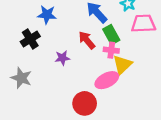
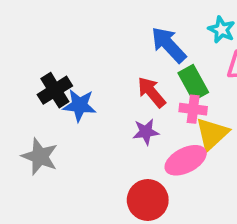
blue star: (47, 15) -> (80, 105), moved
purple star: (62, 58) -> (146, 132), moved

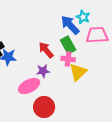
blue arrow: (169, 45) -> (70, 25), moved
pink ellipse: (186, 160) -> (29, 86), moved

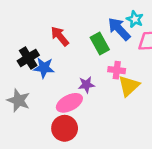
green rectangle: (68, 45) -> (100, 43), moved
red arrow: (46, 50) -> (60, 36), moved
red circle: (44, 107) -> (65, 128), moved

